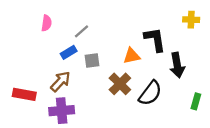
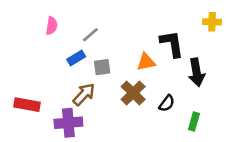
brown arrow: (60, 82) -> (84, 94), moved
black semicircle: (150, 93) -> (167, 103), size x0.6
green rectangle: (196, 101) -> (194, 121), moved

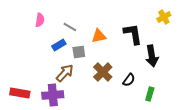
yellow cross: (212, 22) -> (164, 17), turned -32
gray line: (90, 35) -> (70, 27), turned 72
orange triangle: (146, 62) -> (99, 36), moved
red rectangle: (27, 105) -> (20, 93), moved

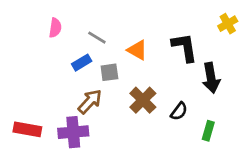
orange triangle: (99, 36) -> (137, 50), turned 42

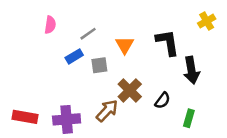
gray line: (97, 38) -> (88, 34), turned -66
orange triangle: (137, 50) -> (125, 45), turned 30
brown arrow: (90, 102) -> (107, 111), moved

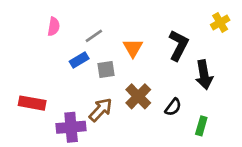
black L-shape: (168, 43) -> (179, 45), turned 36
brown arrow: (107, 111) -> (101, 110), moved
red rectangle: (25, 117) -> (32, 103), moved

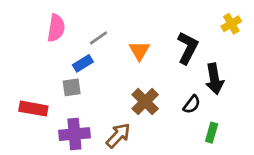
pink semicircle: (54, 26) -> (56, 28), size x1.4
gray square: (106, 69) -> (72, 87), moved
black semicircle: (173, 107) -> (192, 104), moved
brown arrow: (101, 110) -> (118, 135), moved

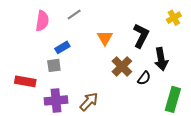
gray line: (98, 38) -> (74, 14), moved
brown cross: (145, 102) -> (122, 66), moved
green rectangle: (212, 133) -> (173, 99), moved, size x1.6

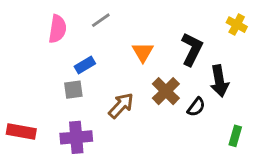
yellow cross: (174, 18) -> (237, 25), turned -32
red rectangle: (25, 81) -> (21, 132), moved
green rectangle: (173, 99) -> (235, 136), size x0.6
brown arrow: (89, 102) -> (121, 106), moved

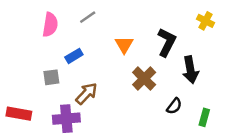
gray square: (73, 90) -> (51, 77), moved
brown arrow: (121, 106) -> (86, 94), moved
black semicircle: (196, 107) -> (174, 106), moved

